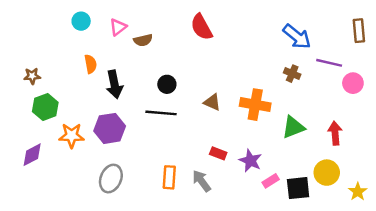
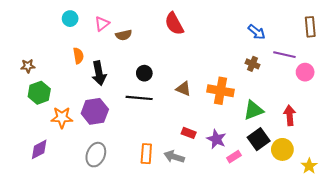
blue arrow: (297, 37) -> (257, 32), size x0.7
purple diamond: (32, 155) -> (39, 149), moved
gray arrow: (202, 181) -> (174, 157), turned -36
black square: (298, 188) -> (259, 139), moved, turned -30

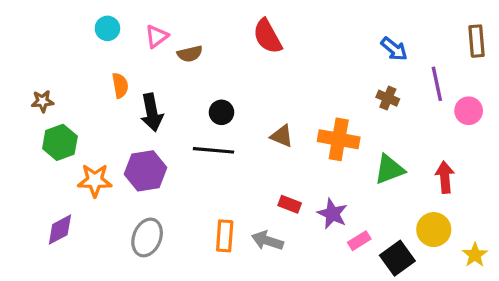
purple line: (284, 55) -> (437, 84), turned 65
black square: (259, 139) -> (397, 258), moved

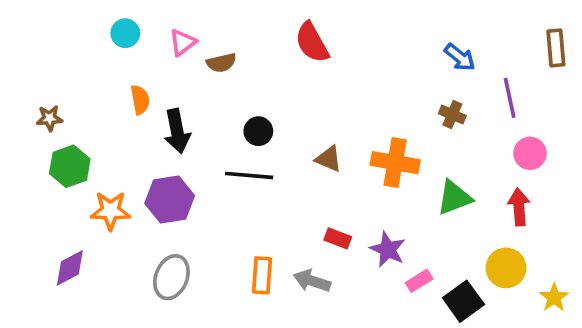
pink circle: (469, 111) -> (530, 153), moved

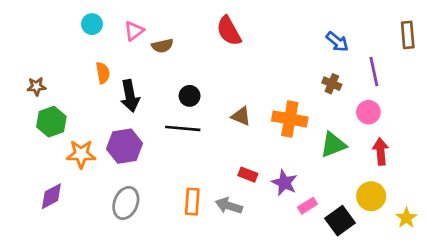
pink circle: (530, 153) -> (368, 112), moved

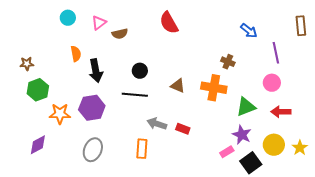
brown cross: (332, 84) -> (228, 62), moved
red arrow: (381, 151) -> (281, 112), turned -84
purple star: (284, 183) -> (242, 135), moved
gray arrow: (229, 206) -> (157, 124), moved
yellow star: (406, 218) -> (300, 148), moved

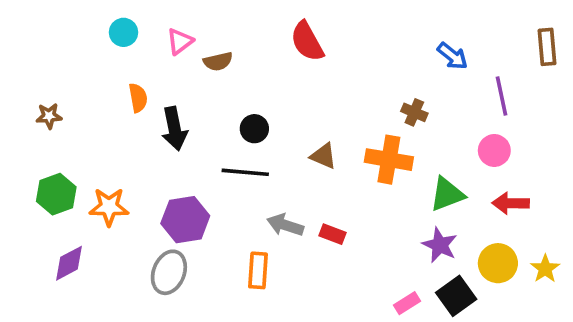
green hexagon: (38, 90) -> (56, 194), moved
purple hexagon: (92, 108) -> (185, 220), moved
pink rectangle: (227, 152) -> (407, 303), moved

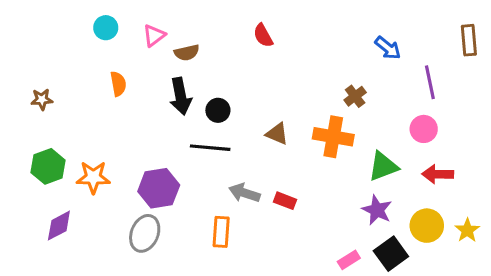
red semicircle: (307, 41) -> (263, 35), size x0.7
brown cross: (414, 112) -> (355, 96), turned 30
black arrow: (174, 129) -> (181, 96), moved

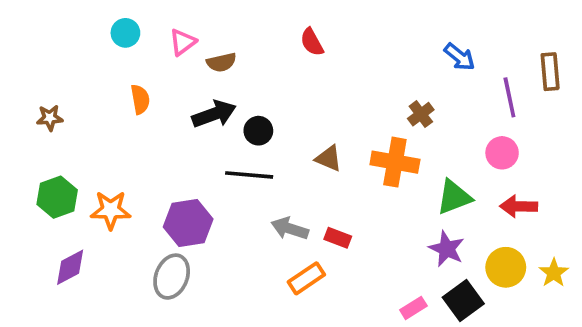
brown rectangle: (469, 40) -> (550, 72), moved
black arrow: (181, 96) -> (214, 114), turned -99
orange rectangle: (221, 232) -> (306, 278), moved, turned 52

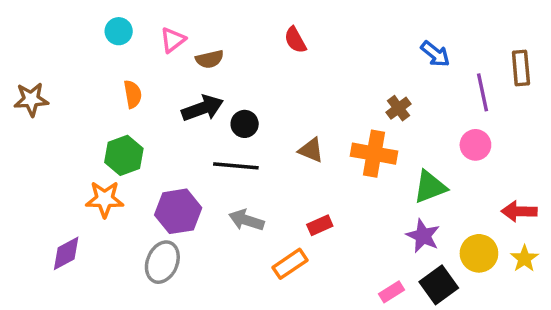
brown star: (50, 118) -> (31, 99), moved, size x1.4
green hexagon: (57, 197) -> (124, 155), moved
red arrow: (519, 206) -> (519, 211), moved
gray arrow: (290, 229) -> (246, 220), moved
red rectangle: (338, 238) -> (320, 225), turned -45

